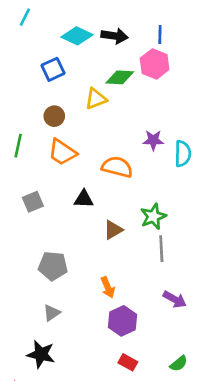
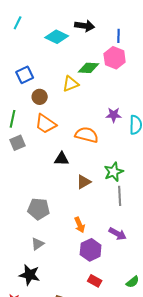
black arrow: (114, 36) -> (85, 26), moved
blue square: (53, 69) -> (25, 75), moved
gray square: (33, 202) -> (18, 143), moved
purple arrow: (175, 299) -> (118, 234), moved

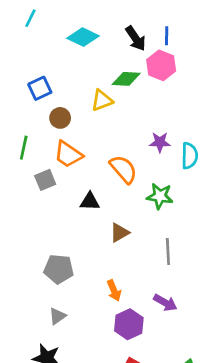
black arrow: (85, 26) -> (136, 38), moved, turned 48
orange semicircle: (87, 135) -> (123, 169), turned 35
gray square: (18, 143) -> (45, 180), moved
green star: (114, 172) -> (160, 196), moved, turned 30

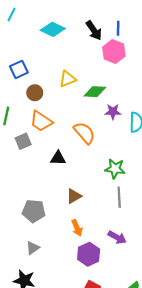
green diamond: (126, 79) -> (95, 92), moved
green star: (160, 196) -> (115, 169), moved
brown triangle: (119, 233) -> (74, 196), moved

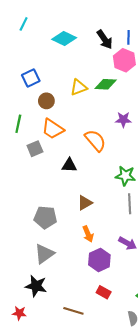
green diamond: (95, 92) -> (106, 84), moved
gray triangle: (33, 248) -> (44, 254), size x1.5

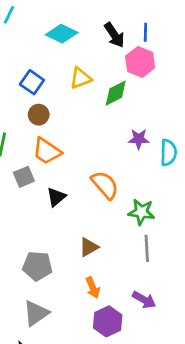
blue square: (31, 78) -> (32, 82), moved, turned -30
green diamond: (106, 84) -> (116, 93), turned -30
yellow triangle: (79, 87) -> (81, 78), moved
orange semicircle: (95, 140) -> (105, 185), moved
black triangle: (69, 165) -> (56, 197), moved, turned -42

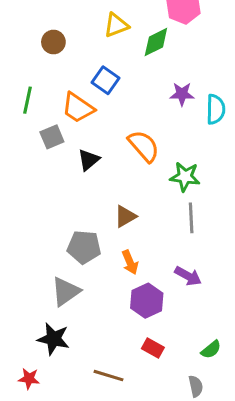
blue square: (32, 82) -> (105, 80), moved
brown circle: (39, 115) -> (53, 42), moved
gray pentagon: (37, 266) -> (84, 247), moved

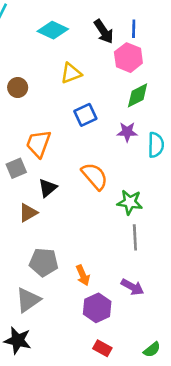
green diamond: (156, 42) -> (138, 95), moved
blue square: (105, 80) -> (85, 115), moved, turned 30
orange trapezoid: (78, 108) -> (39, 144), turned 76
brown triangle: (125, 216) -> (28, 213), moved

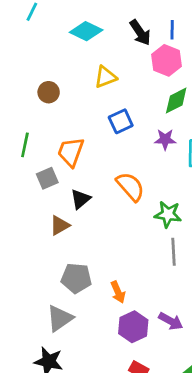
purple arrow: (132, 287) -> (171, 321), moved

